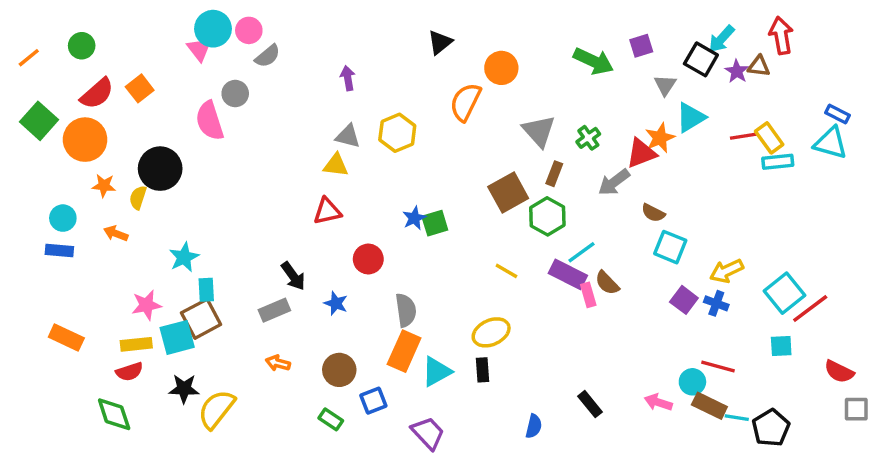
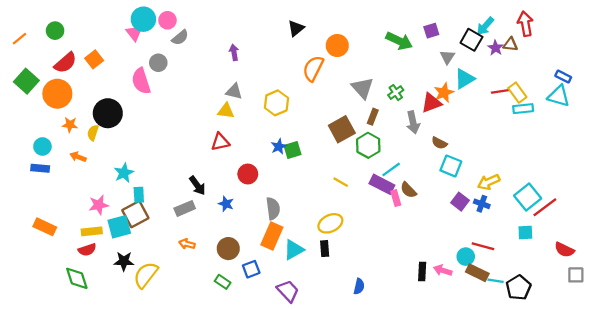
yellow hexagon: (397, 133) -> (276, 103), moved
gray arrow: (614, 182) -> (413, 122), turned -65
black rectangle: (590, 404) -> (422, 272), moved, turned 42

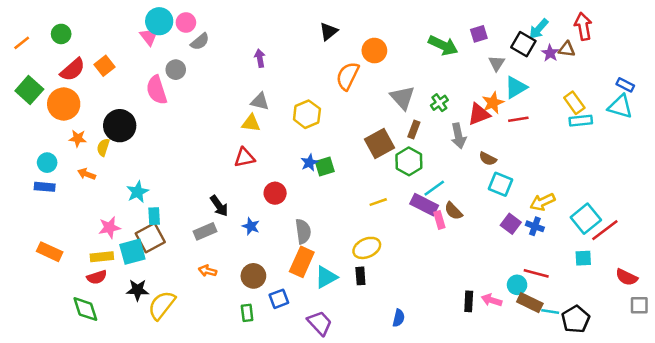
red line: (500, 91) -> (518, 119), moved
yellow line: (341, 182) -> (378, 202), turned -49
green rectangle: (223, 282) -> (247, 313), turned 49

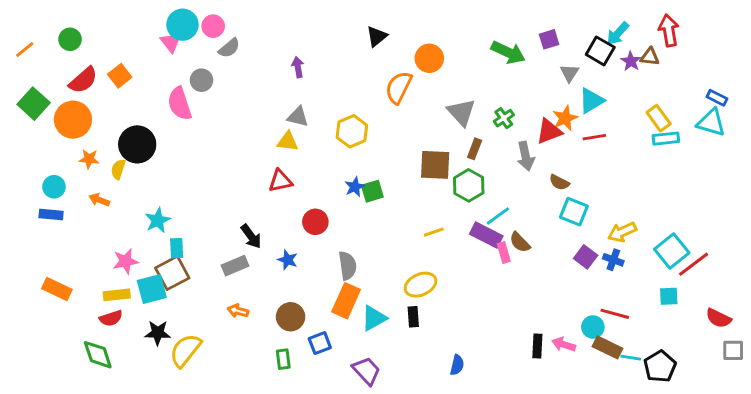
brown square: (379, 143) -> (435, 165), turned 32

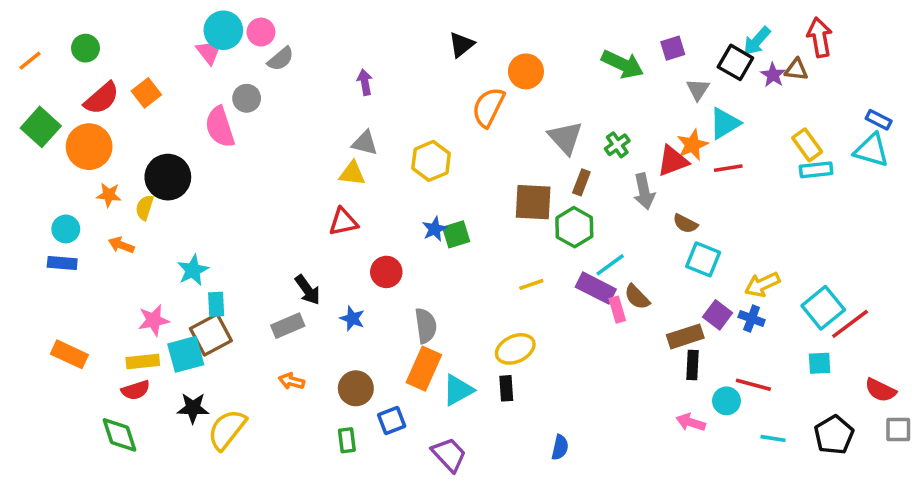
black rectangle: (537, 346) -> (692, 365), moved
brown rectangle: (607, 347) -> (685, 336), moved, turned -44
black pentagon: (660, 366) -> (834, 435), moved

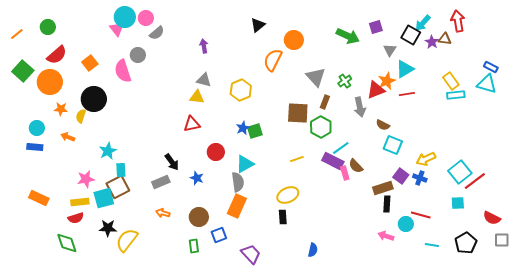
orange square: (146, 93) -> (90, 63), moved
cyan triangle: (458, 390) -> (245, 164), moved

